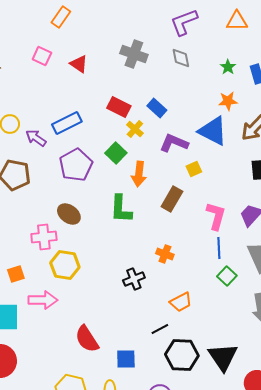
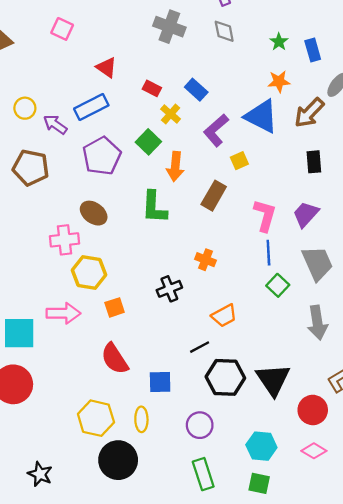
red triangle: (79, 64) -> (106, 67), moved
red rectangle: (119, 107) -> (152, 88), size x0.7
purple L-shape: (174, 143) -> (216, 130), turned -64
orange square: (16, 274) -> (115, 307), moved

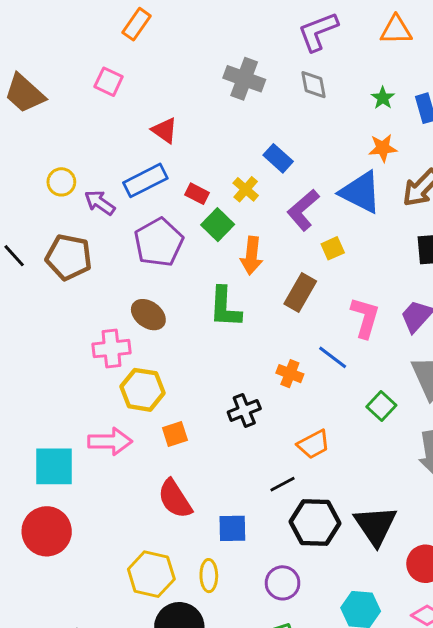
red rectangle: (152, 88) -> (197, 194), moved
blue line: (268, 253) -> (333, 357), moved, turned -50

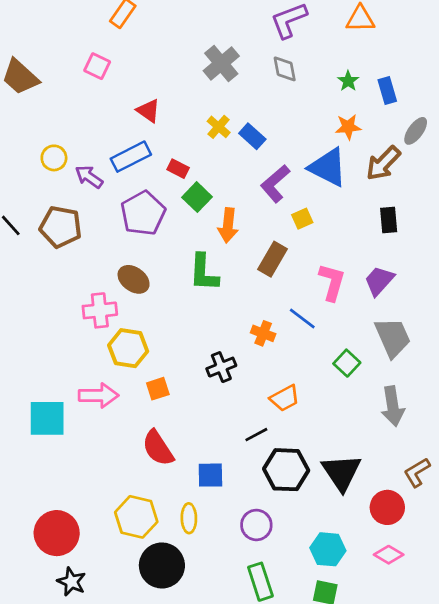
gray cross: (244, 79) -> (221, 63), turned 30
yellow cross: (246, 189) -> (219, 127), moved
red circle: (47, 531) -> (57, 533), moved

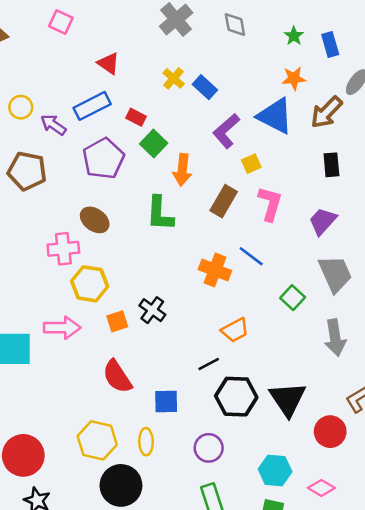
pink L-shape: (332, 282) -> (270, 204), moved
orange cross: (263, 333) -> (215, 270), size x1.4
black cross: (221, 367) -> (152, 310), moved, turned -32
pink diamond: (389, 555) -> (321, 488), moved

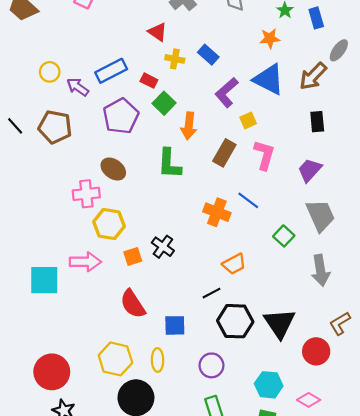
red triangle: (108, 63) -> (158, 32), moved
yellow cross: (174, 78) -> (175, 59), moved, turned -30
orange star: (294, 78) -> (270, 38), moved

